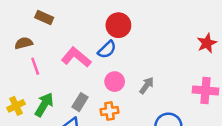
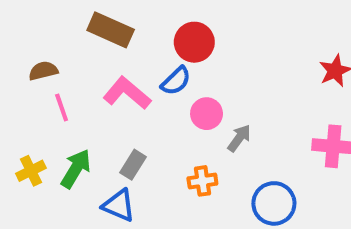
brown rectangle: (44, 18) -> (111, 30), moved, size x1.5
pink circle: (115, 82) -> (207, 114), moved
orange cross: (109, 111) -> (202, 181), moved

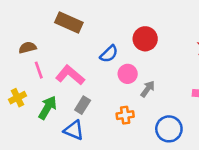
red circle: (194, 42) -> (145, 39), moved
pink L-shape: (127, 93) -> (70, 75), moved
yellow cross: (31, 171) -> (17, 98), moved

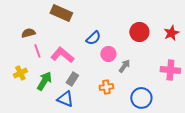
red circle: (145, 39) -> (139, 32), moved

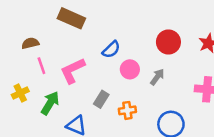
pink L-shape: (62, 55) -> (73, 71), turned -65
gray arrow: (124, 66) -> (157, 77), moved
gray rectangle: (72, 79) -> (101, 99), moved

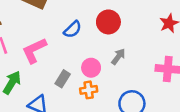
red circle: (168, 42) -> (108, 22), moved
pink circle: (130, 69) -> (91, 68), moved

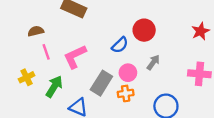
blue semicircle: (73, 29) -> (120, 45), moved
gray rectangle: (63, 79) -> (101, 83), size x1.5

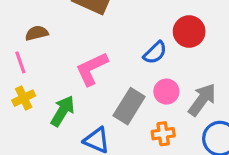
pink line: (46, 52) -> (20, 62), moved
gray arrow: (153, 62) -> (202, 100), moved, size x1.5
orange cross: (126, 93) -> (163, 134), moved

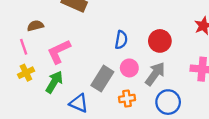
red circle: (189, 32) -> (160, 41), moved
blue semicircle: (155, 53) -> (121, 40), turned -36
pink L-shape: (92, 69) -> (59, 52), moved

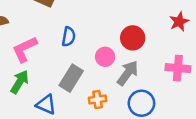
blue semicircle: (121, 40) -> (69, 37), moved
pink circle: (129, 68) -> (105, 57), moved

